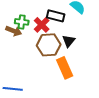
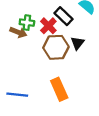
black rectangle: (56, 16) -> (63, 16), turned 30
orange rectangle: (65, 68) -> (59, 89), moved

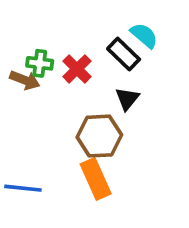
black rectangle: (63, 16) -> (124, 54), moved
brown hexagon: (56, 47) -> (99, 136), moved

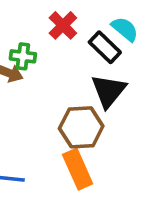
red cross: (77, 69) -> (63, 25), moved
black triangle: (127, 99) -> (108, 91), size x1.5

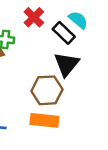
orange rectangle: (78, 169) -> (44, 120), turned -60

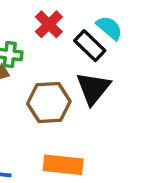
brown hexagon: (47, 90) -> (49, 103), moved

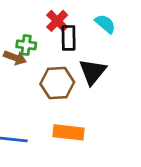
black rectangle: (90, 46) -> (69, 38), moved, turned 45

